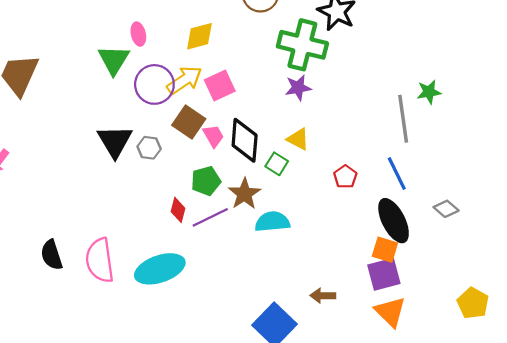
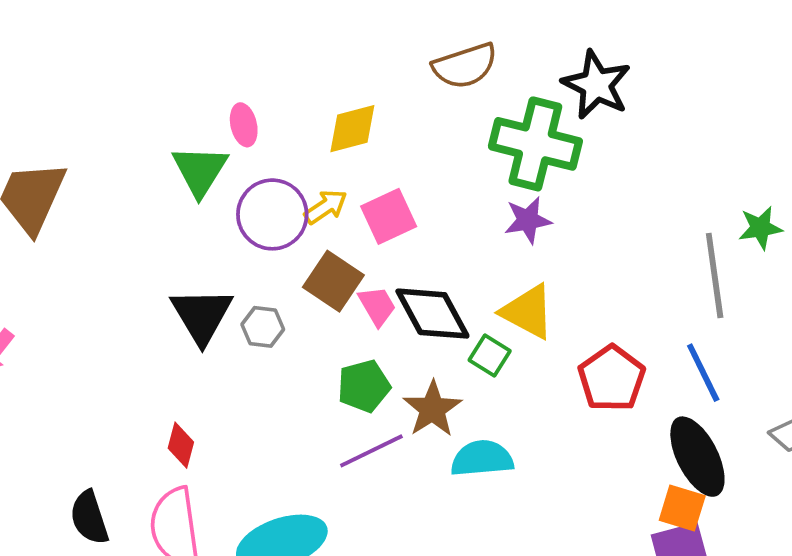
yellow arrow: (184, 80) -> (326, 207), size x0.7
yellow triangle: (298, 139) -> (528, 312), size x1.4
black diamond: (245, 140) -> (432, 314), turned -33
red pentagon: (345, 177) -> (612, 378), size x1.6
red diamond: (178, 210) -> (181, 445), moved

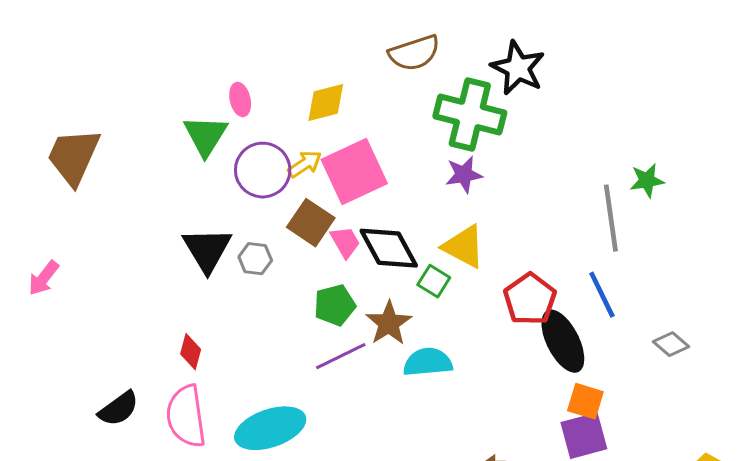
pink square: (389, 216) -> (354, 172), size x1.5
black ellipse: (697, 457) -> (563, 341), moved
black semicircle: (89, 518) -> (119, 409), turned -108

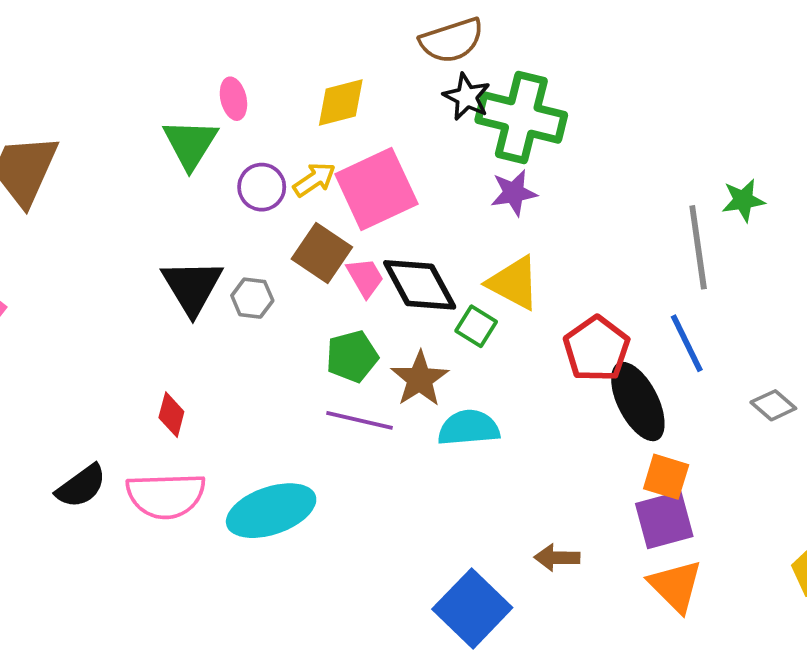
black star: (518, 68) -> (467, 97), moved, size x0.7
purple circle: (263, 170) -> (262, 187), size x0.7
purple line: (341, 356) -> (360, 420), turned 39
pink semicircle: (186, 416) -> (166, 496), turned -84

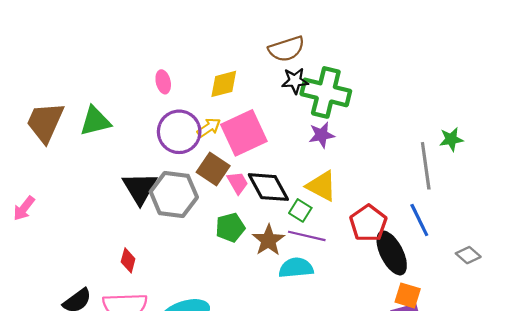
black star: (467, 97) -> (295, 81), turned -30
green triangle: (190, 144) -> (95, 121), moved, turned 44
purple circle: (262, 187) -> (179, 132), size x1.6
gray hexagon: (252, 298) -> (174, 194), size x2.0
purple line: (360, 420) -> (307, 236), moved

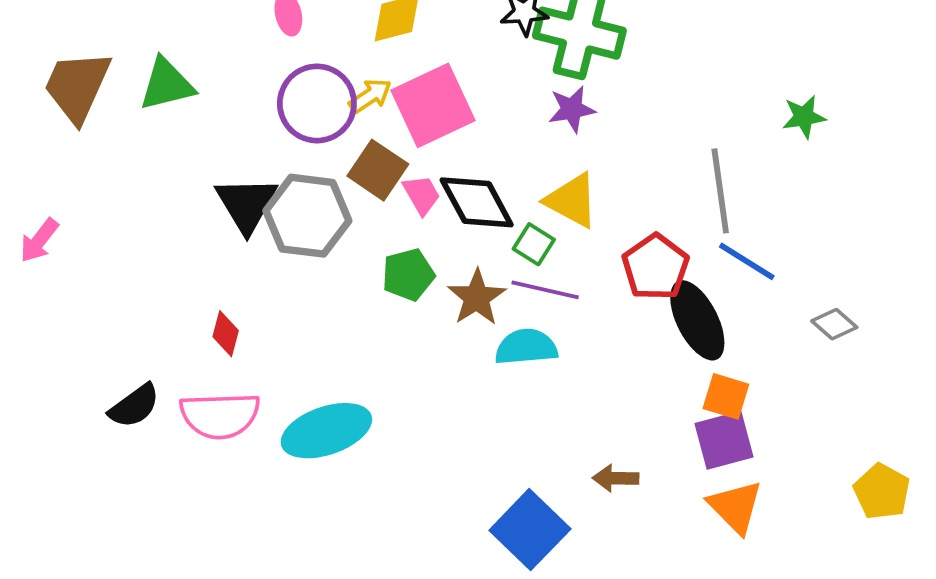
gray line: (426, 166) -> (720, 191), moved
blue line: (419, 220) -> (747, 261), turned -32

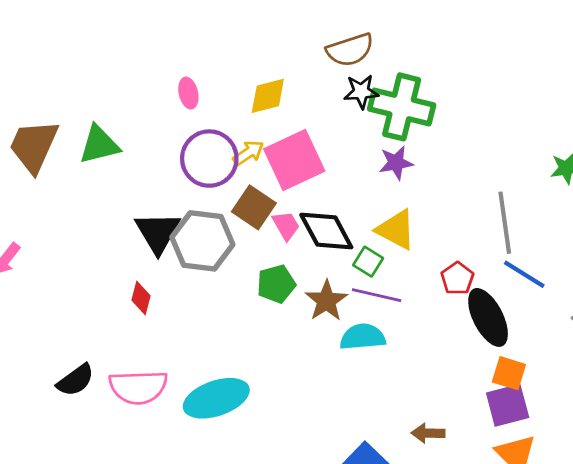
red pentagon: (655, 267) -> (457, 278), size x0.7
red diamond: (226, 334) -> (141, 298), moved

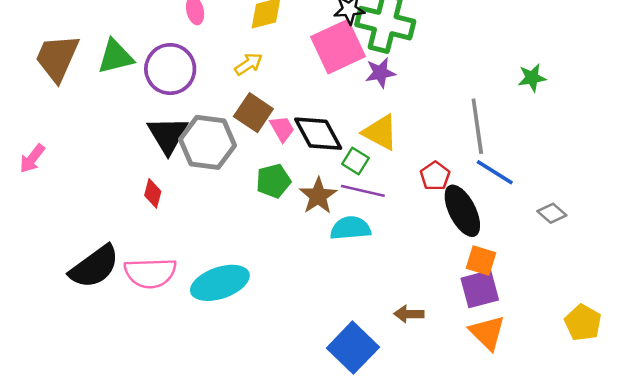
purple circle: (209, 159) -> (170, 69), moved
pink square: (294, 160) -> (338, 47), moved
black semicircle: (75, 380) -> (94, 267), size x1.5

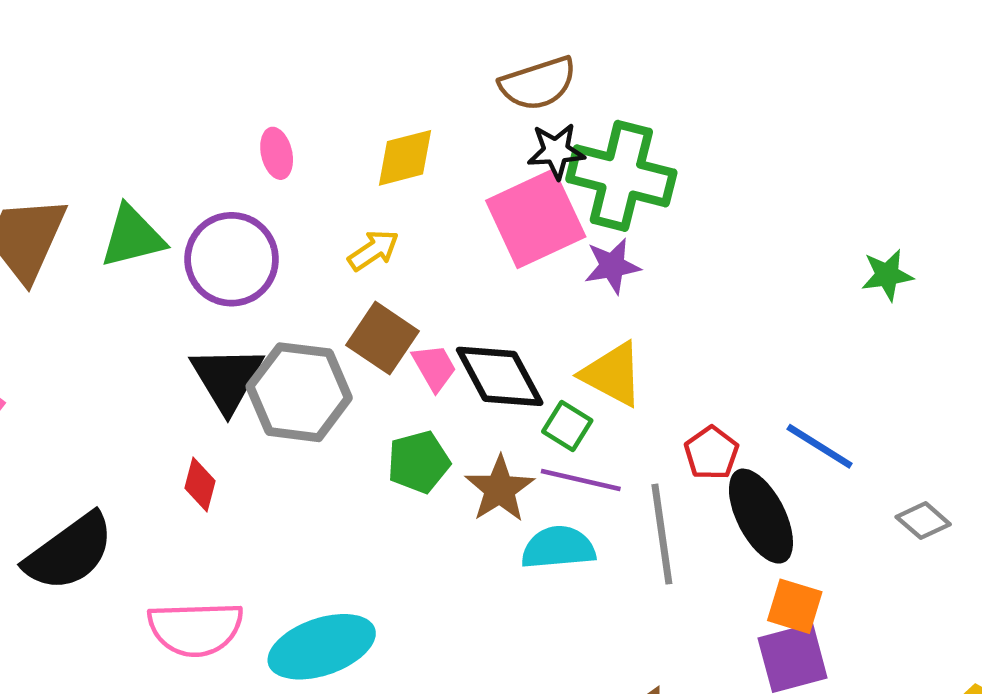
gray line: (477, 126) -> (662, 534), moved
black semicircle: (94, 267) -> (69, 552), moved

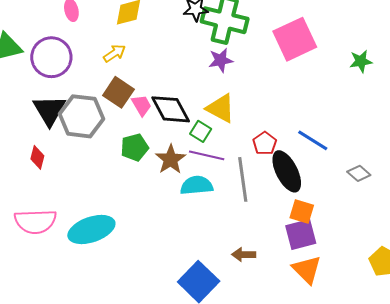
pink square: (536, 219) -> (295, 39), moved
green star: (887, 275) -> (361, 61), moved

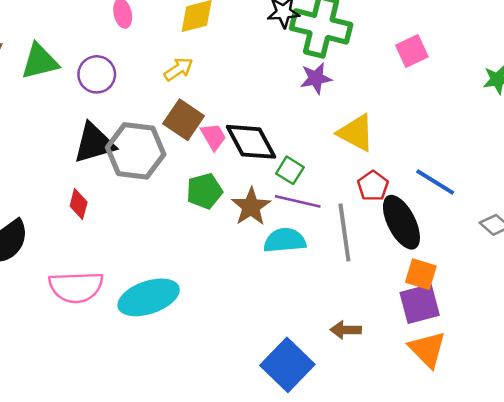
pink square: (295, 39) -> (412, 51), size x0.6
purple circle: (51, 57) -> (97, 74), size x0.7
yellow triangle: (221, 108) -> (356, 133), moved
black triangle: (49, 110) -> (94, 143), turned 45

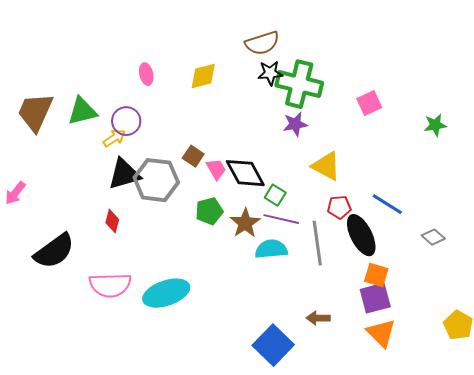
yellow arrow: (178, 69) -> (114, 138), moved
brown square: (184, 120) -> (193, 156), size x0.7
red pentagon: (373, 186) -> (339, 207), turned 30

